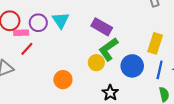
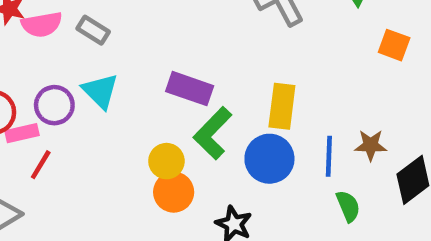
yellow rectangle: (155, 43) -> (282, 106), moved
yellow circle: (96, 63) -> (166, 161), moved
orange circle: (63, 80) -> (174, 192), moved

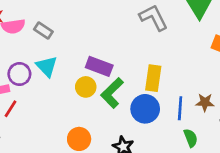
yellow circle: (166, 161) -> (86, 87), moved
orange circle: (174, 192) -> (79, 139), moved

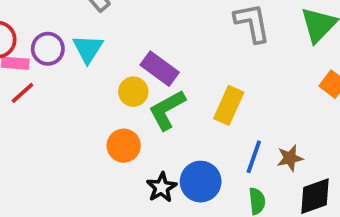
brown star: (205, 102) -> (290, 158), turned -30
blue circle: (145, 109) -> (201, 182), moved
orange circle: (79, 139) -> (124, 146), moved

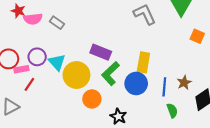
cyan triangle: (88, 49) -> (57, 62), moved
yellow circle: (133, 92) -> (76, 75), moved, size x1.6
blue circle: (201, 182) -> (136, 83), moved

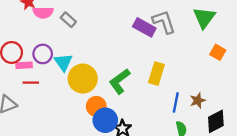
purple rectangle: (101, 52) -> (144, 27), moved
blue circle: (136, 83) -> (105, 120), moved
red line: (29, 84) -> (31, 83), turned 48

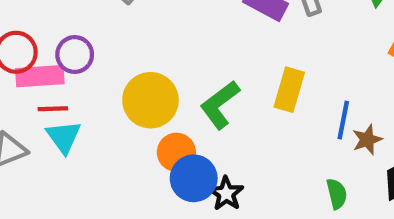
cyan triangle: (63, 62) -> (64, 137), moved
pink rectangle: (24, 65) -> (40, 76), size x1.5
blue line: (176, 103) -> (343, 120), moved

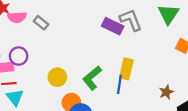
yellow circle: (150, 100) -> (57, 77), size x0.7
blue line: (343, 120) -> (119, 84), moved

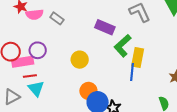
purple rectangle: (113, 26) -> (105, 27), moved
yellow circle: (57, 77) -> (80, 60), moved
green L-shape: (92, 78) -> (123, 46), moved

